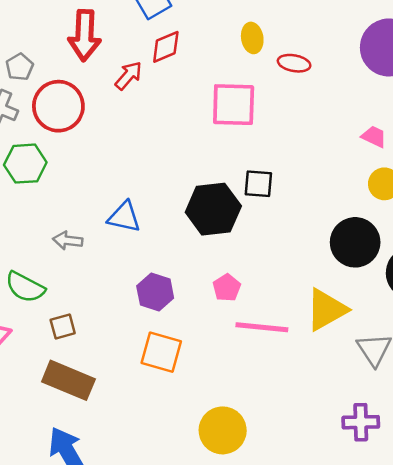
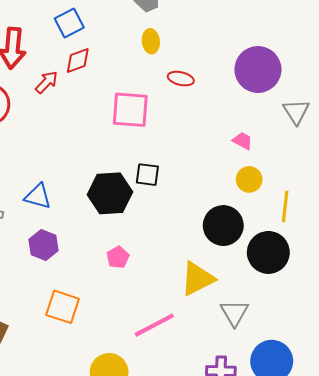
yellow ellipse: (252, 38) -> (151, 41), moved
purple hexagon: (155, 292) -> (43, 245), moved
pink line: (262, 327) -> (154, 325), moved, turned -36

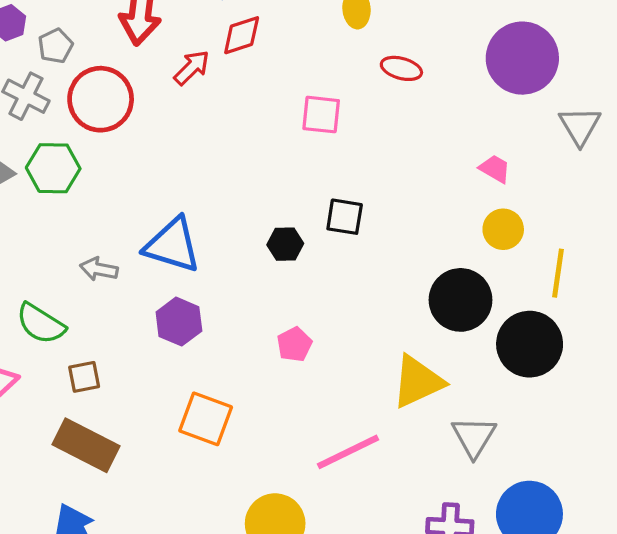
pink square: (130, 110) -> (321, 115), size x0.7
black hexagon: (110, 193) -> (285, 244), size x0.5
blue triangle: (38, 196) -> (172, 245), size x1.4

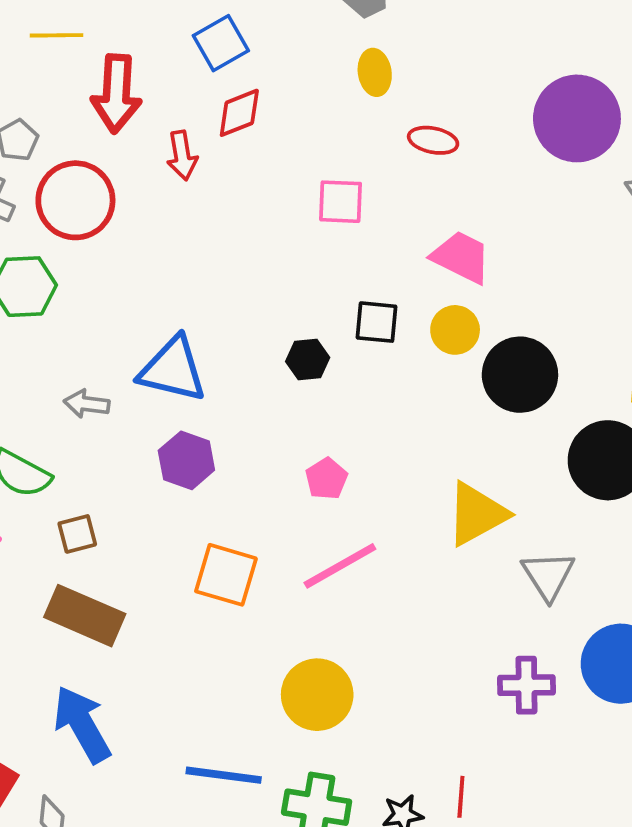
red arrow: (192, 68) -> (182, 155), turned 129
pink trapezoid: (495, 169) -> (461, 257), moved, size x1.6
yellow circle: (503, 229) -> (455, 330), moved
black circle: (461, 300) -> (520, 375), moved
pink line: (348, 452) -> (340, 566), moved

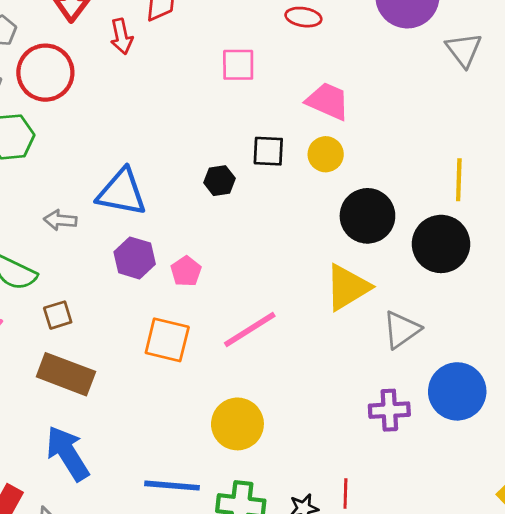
black circle: (520, 375) -> (367, 216), moved
pink pentagon: (326, 479) -> (186, 271), moved
gray triangle: (548, 575) -> (401, 330), turned 30

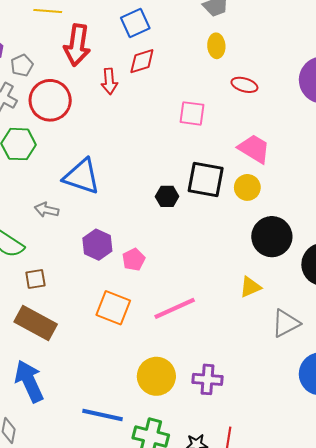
black square: (268, 151) -> (206, 180), size x1.5
blue triangle: (122, 192) -> (82, 176), moved
yellow triangle: (348, 287) -> (250, 287), size x0.6
purple cross: (389, 410) -> (207, 379), moved

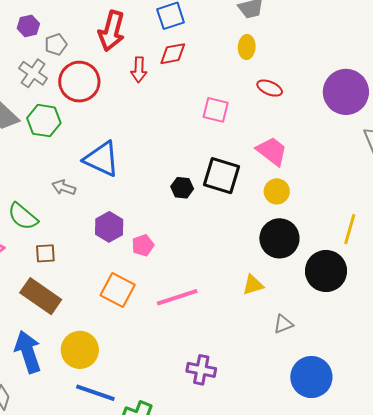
yellow circle: (247, 187) -> (277, 191), moved
gray triangle: (286, 323) -> (283, 324), size x0.7
yellow circle: (156, 376) -> (80, 350), moved

